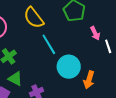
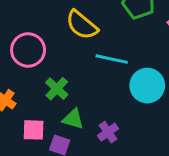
cyan line: (49, 44) -> (112, 59), turned -35

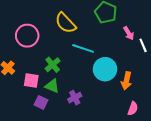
green cross: (57, 89) -> (53, 65), moved
pink square: (34, 130) -> (31, 80), moved

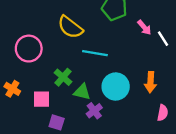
cyan circle: (105, 69) -> (116, 86), moved
green triangle: (52, 86) -> (82, 92), moved

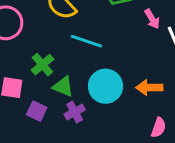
orange arrow: (150, 82) -> (149, 87), turned 78
purple square: (57, 122) -> (37, 111), moved

